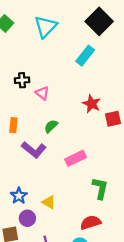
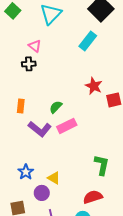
pink triangle: (42, 93) -> (35, 46), moved
pink rectangle: (76, 158) -> (67, 126), moved
purple circle: (27, 218) -> (42, 193), moved

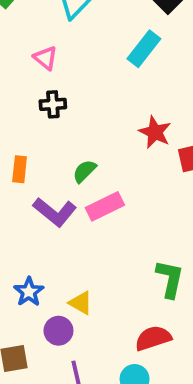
black cross: (29, 64) -> (53, 104), moved

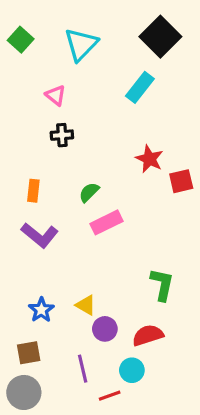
purple L-shape: (55, 212) -> (40, 235), moved
blue star: (29, 292) -> (41, 310), moved
purple circle: (58, 331) -> (105, 329), moved

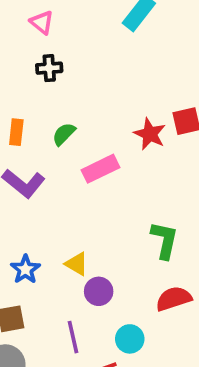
red star: (149, 159) -> (150, 134), moved
green semicircle: (89, 192) -> (64, 134), moved
red semicircle: (148, 335) -> (174, 299), moved

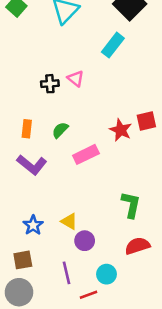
pink triangle: (42, 22) -> (76, 79), moved

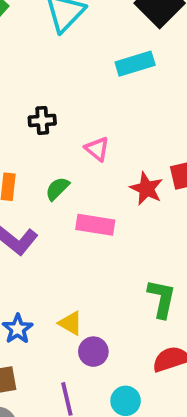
cyan rectangle: (113, 45) -> (135, 64), turned 35
pink triangle: (76, 79) -> (97, 149), moved
pink rectangle: (86, 154) -> (95, 225), turned 35

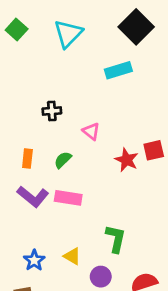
pink rectangle: (95, 225) -> (68, 198), moved
green L-shape: (162, 299) -> (116, 239), moved
purple circle: (93, 352) -> (101, 277), moved

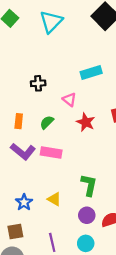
cyan rectangle: (118, 70) -> (91, 72), moved
red star: (127, 160) -> (86, 122), moved
purple circle: (101, 277) -> (87, 215), moved

